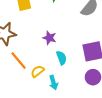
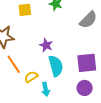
cyan semicircle: (61, 58) -> (56, 66), size x1.5

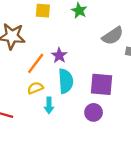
orange line: (14, 64) -> (36, 63), moved, turned 60

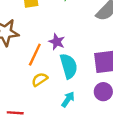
cyan arrow: (49, 105) -> (68, 99), moved, turned -133

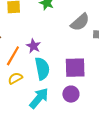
cyan arrow: (68, 99) -> (39, 98), size x1.5

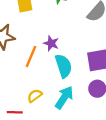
yellow semicircle: (15, 78) -> (35, 96), moved

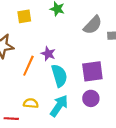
yellow semicircle: (35, 96) -> (31, 103), turned 40

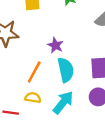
orange line: (28, 66) -> (34, 72), moved

